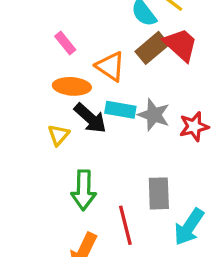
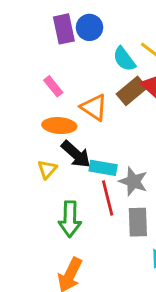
cyan rectangle: (120, 110) -> (103, 168), moved
gray star: (154, 115) -> (133, 181), moved
red line: (125, 225) -> (108, 198), moved

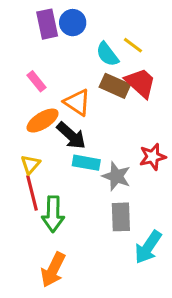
brown rectangle: (132, 91) -> (115, 86), turned 64
orange ellipse: (59, 126) -> (43, 121), turned -36
black arrow: (76, 154) -> (71, 136), moved
red line: (108, 198) -> (32, 193), moved

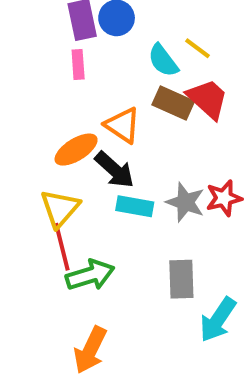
pink rectangle: (37, 81) -> (78, 64), moved, turned 35
yellow triangle: (30, 164) -> (60, 208), size x1.5
gray star: (116, 176) -> (185, 202), moved
green arrow: (53, 214) -> (90, 275), turned -108

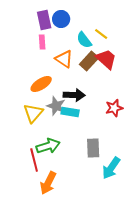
brown rectangle: (173, 103) -> (89, 61), turned -72
orange triangle: (123, 125) -> (64, 59), moved
black arrow: (115, 170) -> (74, 95), moved, turned -40
gray star: (185, 202) -> (56, 106), moved
red line: (62, 247) -> (34, 160), moved

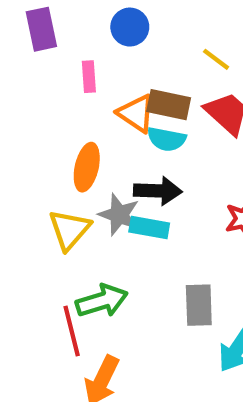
purple rectangle: (44, 20) -> (41, 29), moved
cyan semicircle: (84, 40) -> (166, 139), moved, turned -42
brown rectangle: (89, 61) -> (169, 105), moved, turned 60
orange ellipse: (41, 84) -> (87, 167), turned -45

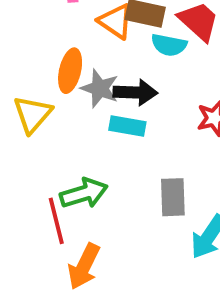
cyan semicircle: (166, 139) -> (169, 45), moved
gray star: (119, 215) -> (100, 88), moved
yellow triangle: (69, 230) -> (32, 114), moved

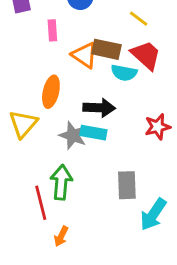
gray star: (100, 88) -> (73, 136), moved
green arrow: (84, 193) -> (61, 182), turned -68
orange arrow: (84, 266) -> (61, 236), size x0.6

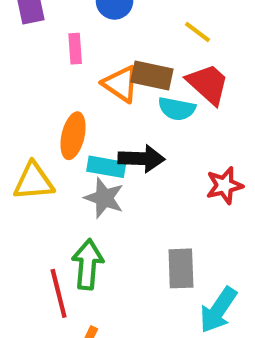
yellow triangle: (23, 124) -> (34, 181), turned 44
cyan rectangle: (93, 133) -> (106, 167), moved

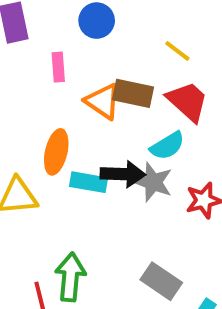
cyan semicircle: (177, 109) -> (167, 146), moved, turned -42
gray star: (104, 198) -> (153, 182), moved
gray rectangle: (181, 268) -> (161, 281), turned -54

